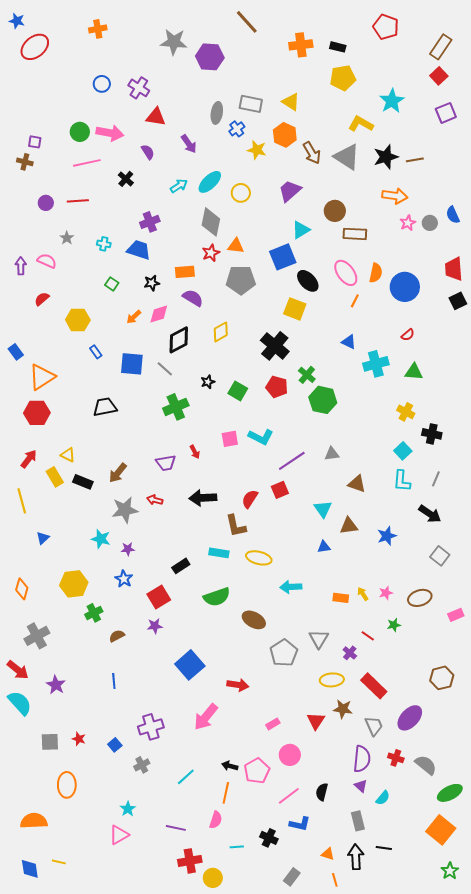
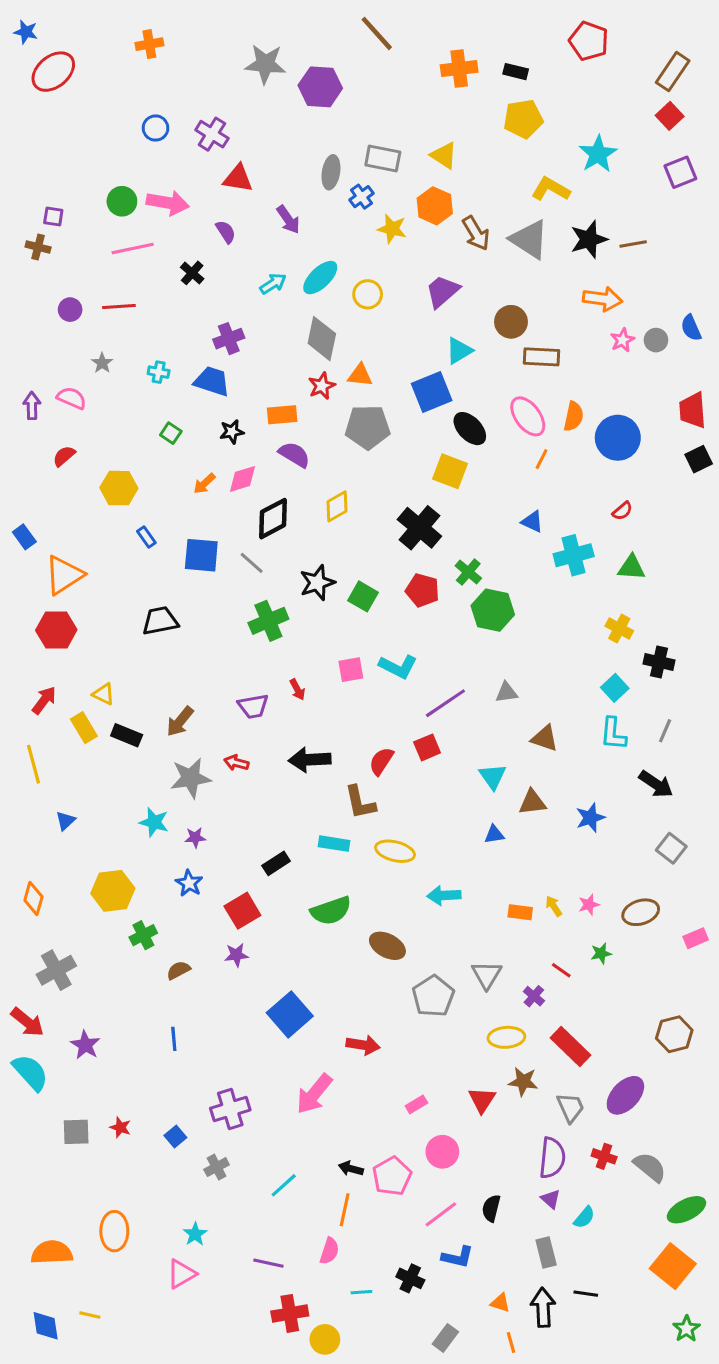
black star: (208, 382) -> (317, 583), size x1.6
orange ellipse: (67, 785) -> (114, 1231), moved

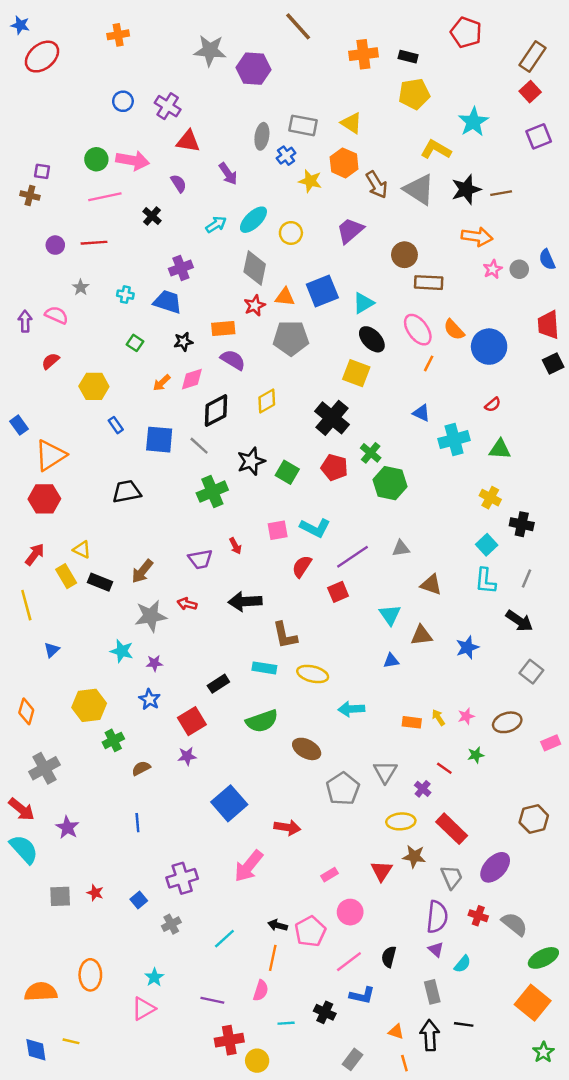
cyan triangle: (459, 351) -> (363, 303), moved
blue square: (432, 392) -> (322, 291), moved
orange semicircle: (574, 416) -> (454, 330), turned 125
red semicircle: (381, 761) -> (302, 566), moved

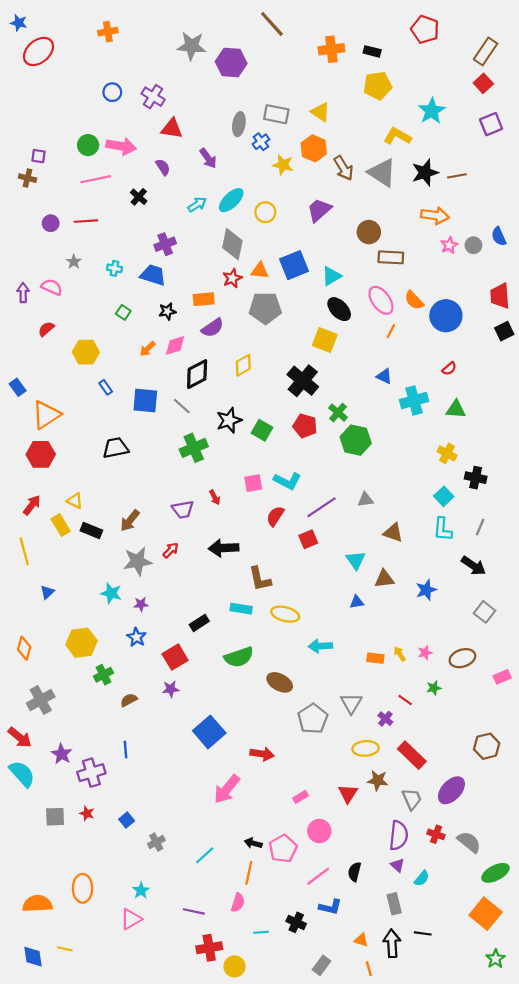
purple semicircle: (233, 360) -> (212, 328), turned 115
red arrow: (187, 604) -> (171, 550), turned 119
purple cross: (182, 878) -> (91, 773), moved

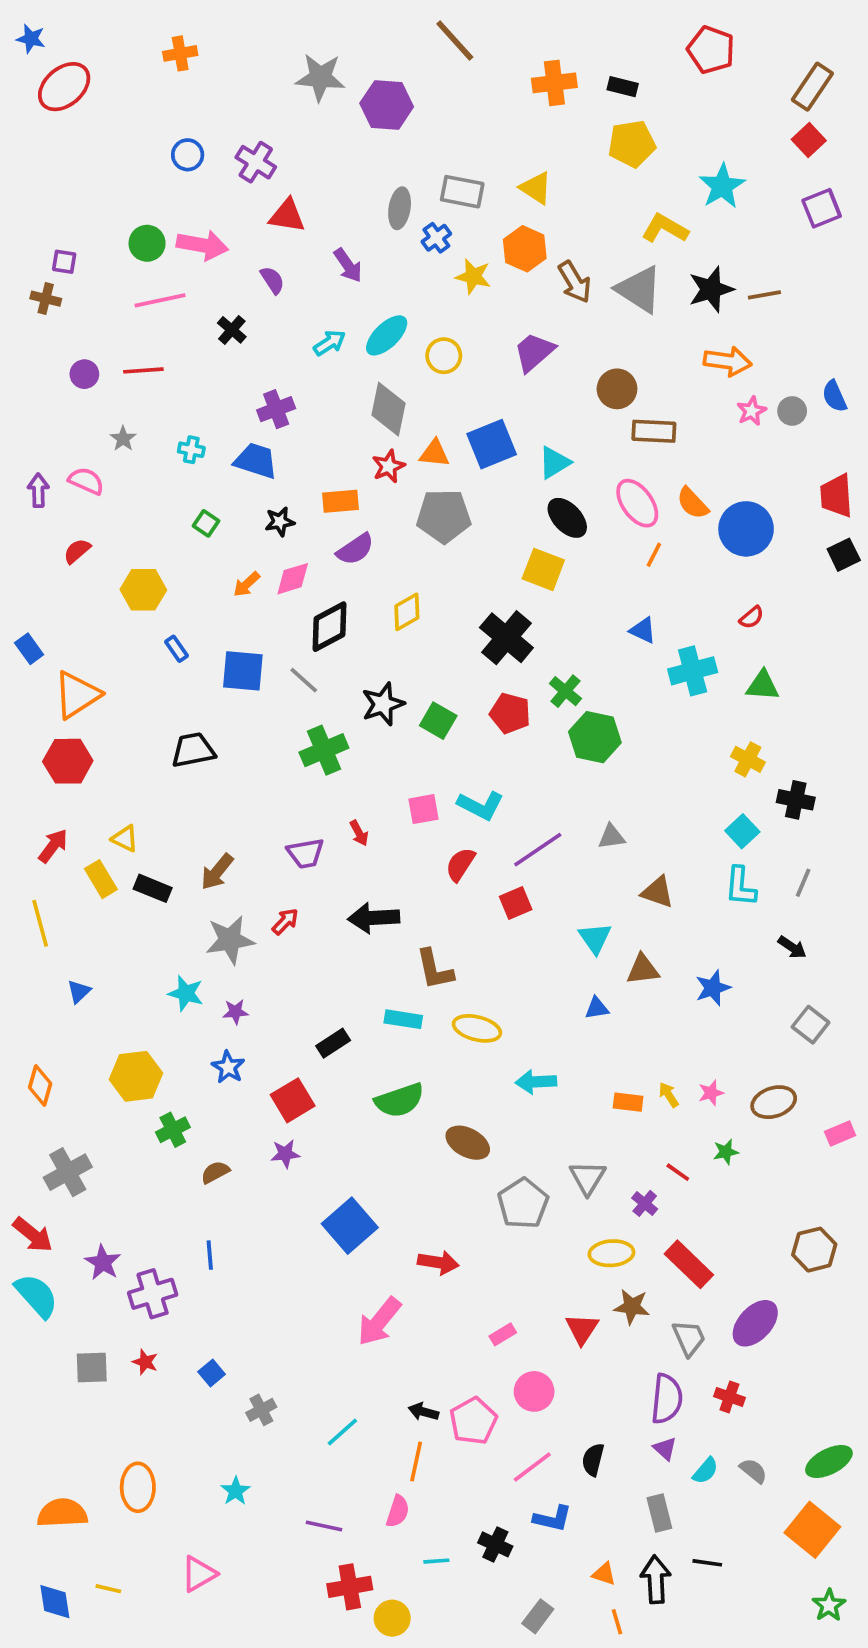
black arrow: (473, 566) -> (792, 947), size x0.7
gray semicircle: (469, 842) -> (753, 1471), moved, size x0.7
pink triangle: (131, 919) -> (199, 1574), moved

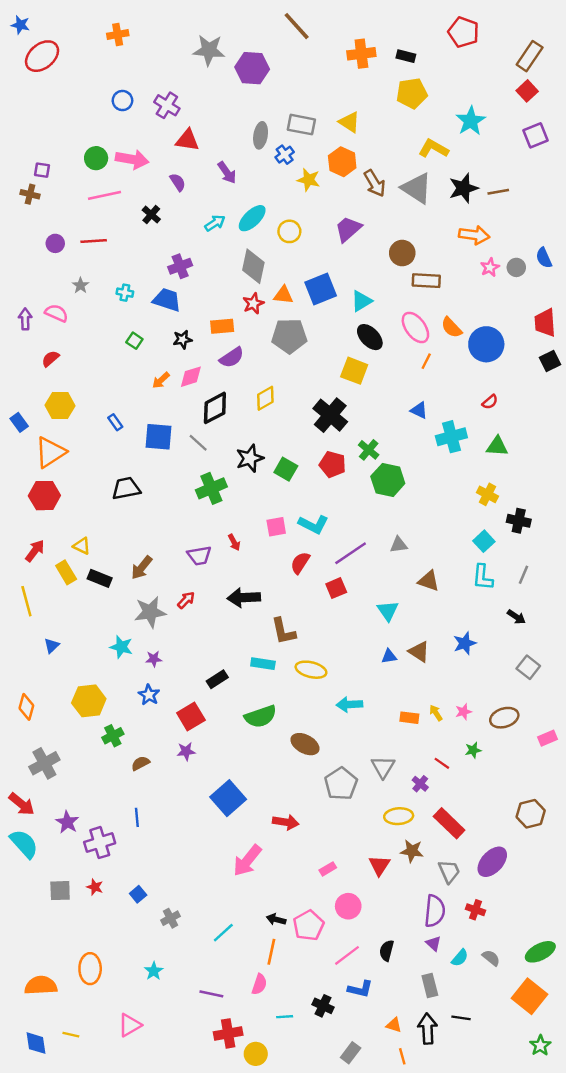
yellow hexagon: (143, 590) -> (60, 406), moved
brown triangle: (643, 969) -> (419, 652), moved, turned 40

